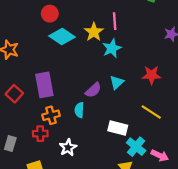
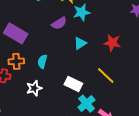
purple rectangle: (44, 85) -> (16, 33), turned -60
purple semicircle: (93, 90) -> (59, 23), moved
white star: (68, 148) -> (34, 88), moved

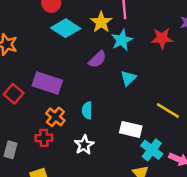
red star: (112, 43) -> (162, 38), moved
orange cross: (16, 61) -> (55, 117), turned -35

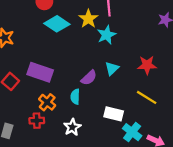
red star: (162, 38) -> (147, 65), moved
purple semicircle: (97, 59) -> (89, 78), moved

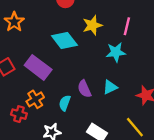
yellow star: (88, 19) -> (92, 25), moved
cyan diamond: (57, 24) -> (64, 40), moved
purple semicircle: (89, 78) -> (84, 89), turned 91

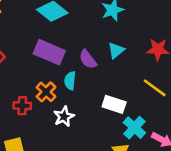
purple rectangle: (38, 67) -> (49, 52), moved
orange cross: (35, 99) -> (46, 92), moved

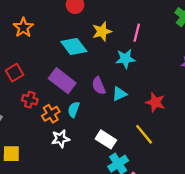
purple semicircle: (88, 59) -> (99, 86), moved
red cross: (22, 106) -> (30, 100), moved

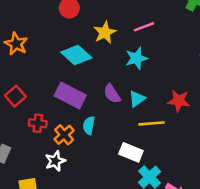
pink line: (137, 33) -> (144, 27), turned 66
yellow line: (144, 134) -> (152, 123), moved, turned -45
white star: (61, 139) -> (55, 161), moved

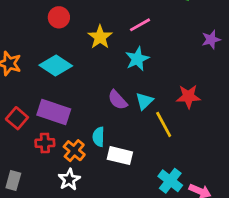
cyan diamond: (76, 55) -> (56, 65), moved
purple rectangle: (70, 96) -> (54, 112), moved
yellow line: (152, 123) -> (164, 124), turned 75
white rectangle: (131, 152) -> (120, 156), moved

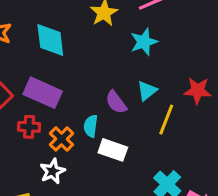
cyan diamond: (56, 65) -> (50, 40), turned 44
purple semicircle: (118, 100) -> (116, 102), moved
yellow line: (164, 124) -> (166, 120), turned 44

